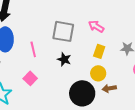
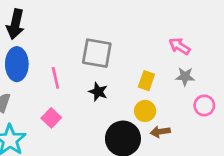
pink arrow: (96, 26) -> (179, 46), moved

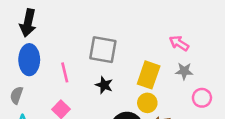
yellow rectangle: (146, 81) -> (149, 75), size x1.5

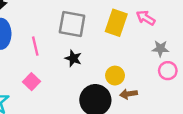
gray star: (184, 71) -> (160, 49), moved
yellow rectangle: (149, 75) -> (116, 23), moved

